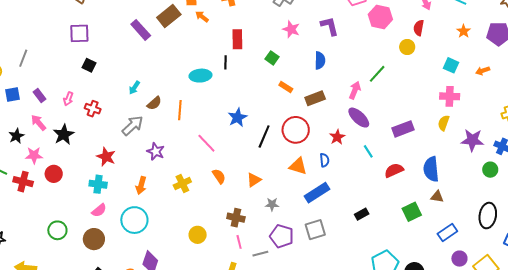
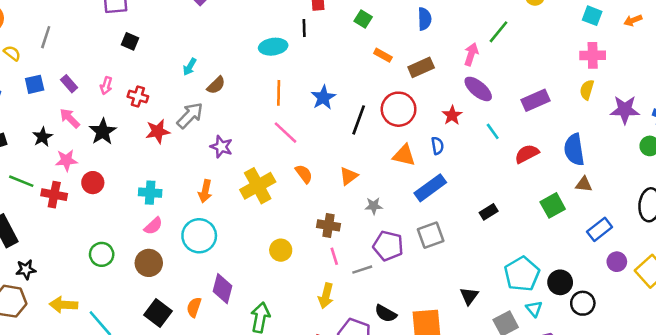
orange line: (180, 110) -> (279, 93), moved
red star: (106, 157) -> (158, 131), moved, turned -30
yellow cross: (182, 184) -> (258, 186), size x1.5

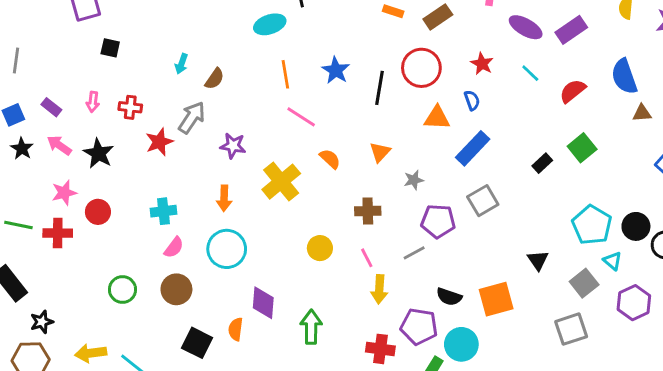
purple ellipse: (478, 89) -> (526, 27), moved
black star: (42, 137) -> (22, 149), moved
green square: (553, 205) -> (582, 148), moved
pink line: (334, 256) -> (367, 258), moved

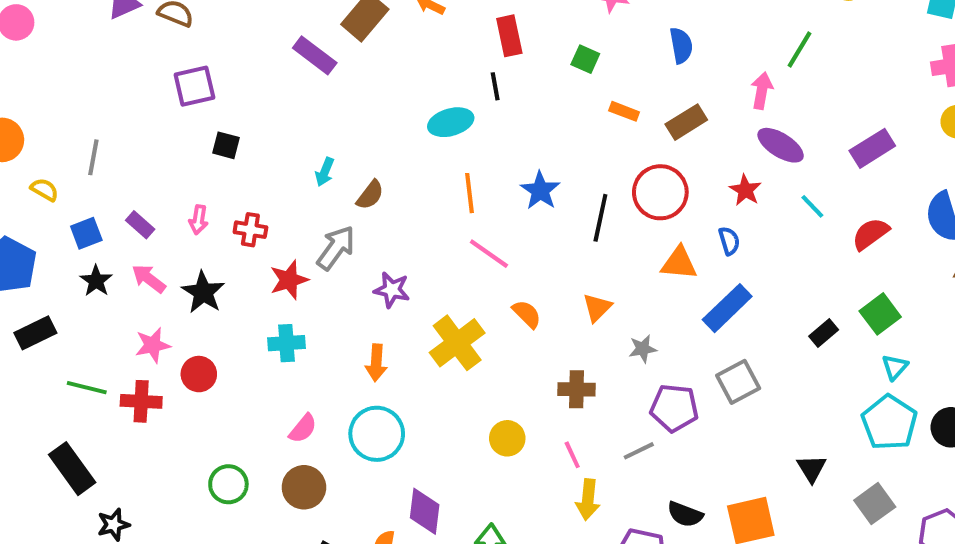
purple ellipse: (526, 27) -> (781, 145), moved
cyan cross: (164, 211) -> (287, 343), moved
cyan triangle: (612, 261) -> (895, 367), moved, turned 30

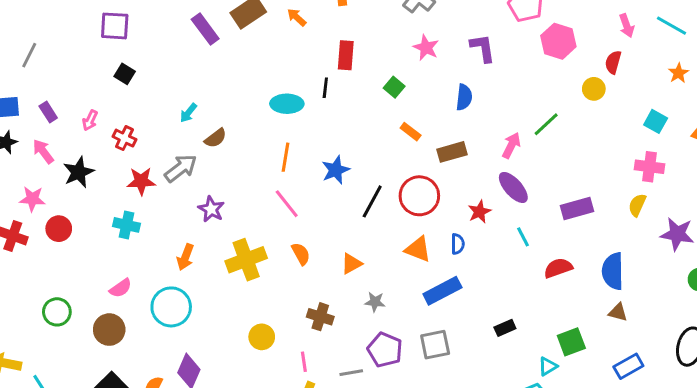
green square: (880, 314) -> (571, 342), moved

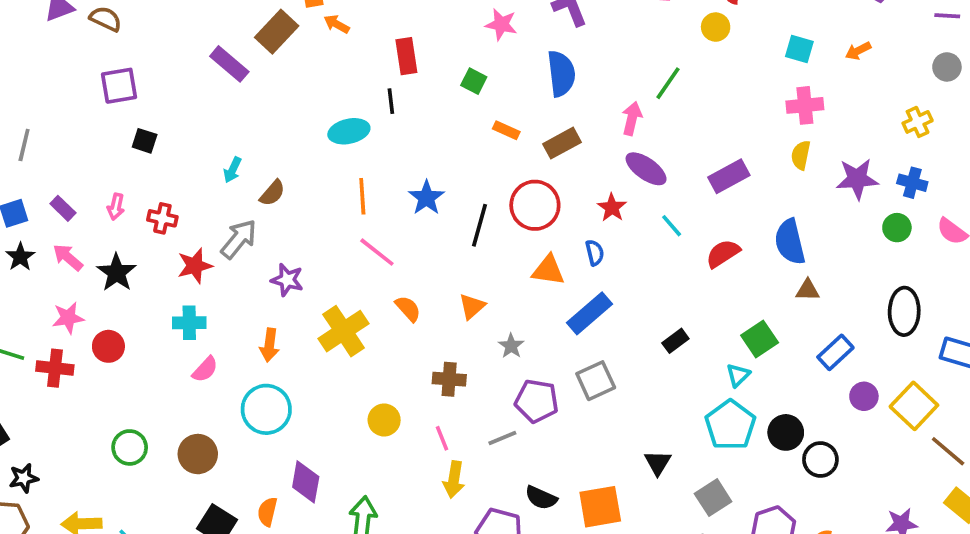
blue semicircle: (464, 97) -> (561, 74), size x1.4
pink semicircle: (121, 288) -> (205, 369), moved
gray star: (375, 302) -> (511, 346), turned -30

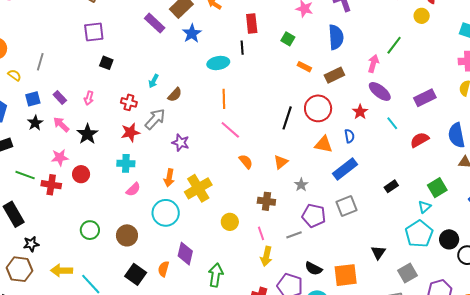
blue star: (426, 198) -> (192, 33), moved
red cross: (162, 218) -> (129, 102), moved
yellow cross: (344, 331) -> (198, 188), moved

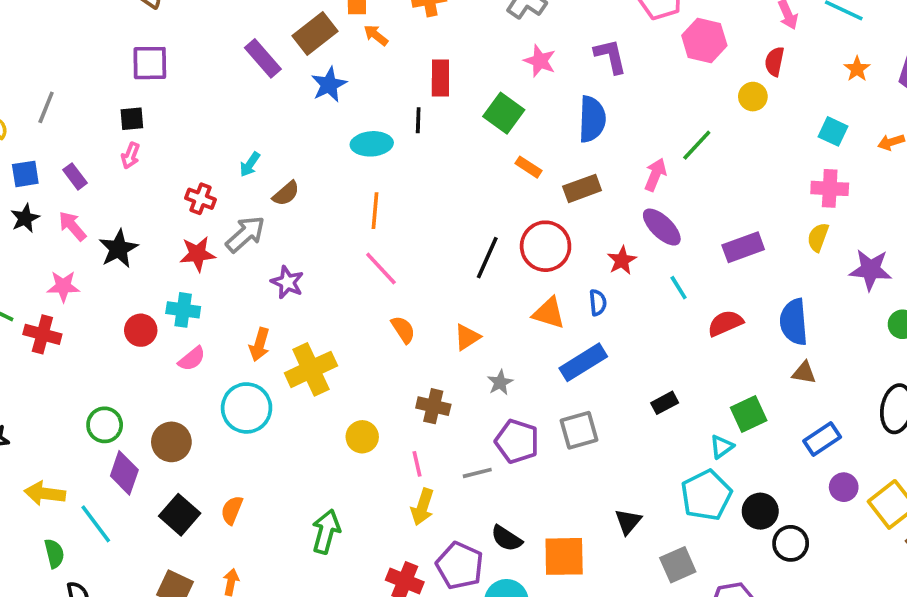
green square: (288, 39) -> (504, 113), size x1.5
black square: (106, 63) -> (132, 119), moved, turned -32
pink arrow: (89, 98) -> (130, 156), moved
red circle: (81, 174) -> (141, 330), moved
purple diamond: (185, 254) -> (124, 473), moved

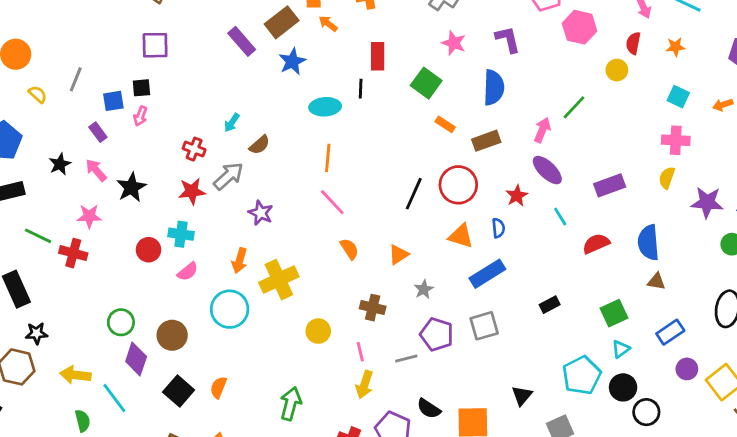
orange star: (857, 69) -> (675, 47), moved, turned 30
blue square: (25, 174) -> (113, 101), moved
cyan triangle: (722, 447) -> (621, 349), moved

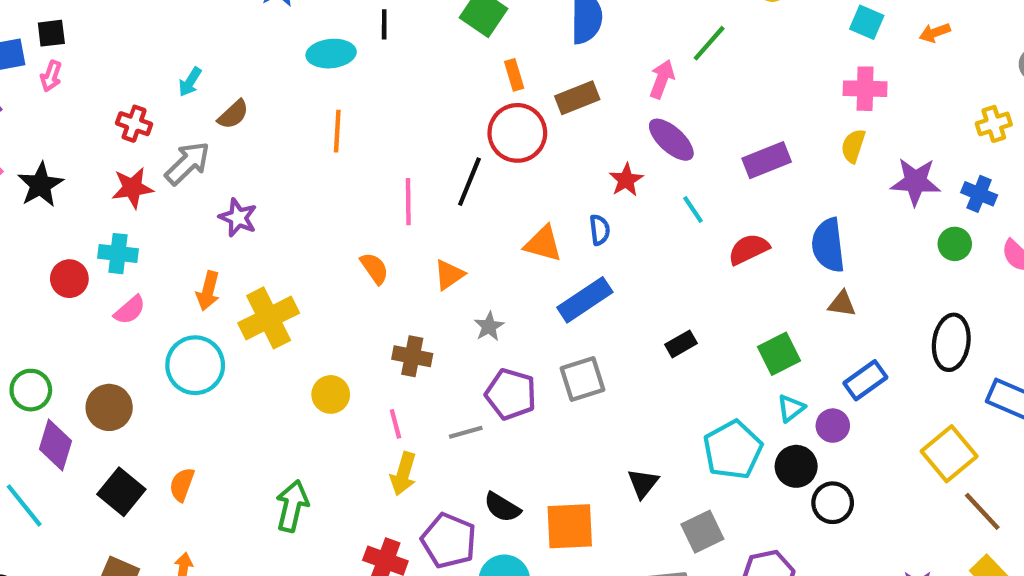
orange rectangle: (445, 124) -> (514, 75), turned 42
red circle: (458, 185) -> (517, 133), moved
pink line: (332, 202) -> (408, 202), moved, turned 44
purple circle: (687, 369) -> (833, 426), moved

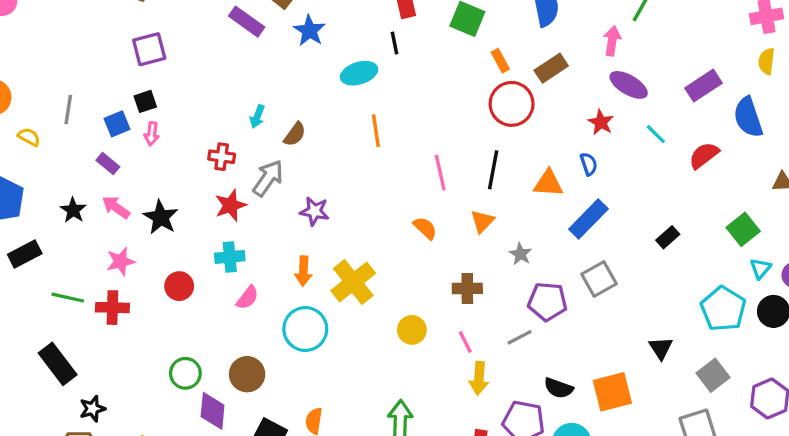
black line: (469, 182) -> (493, 170), moved
blue semicircle: (828, 245) -> (748, 117), moved
red circle: (69, 279) -> (179, 286), moved

